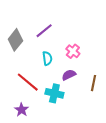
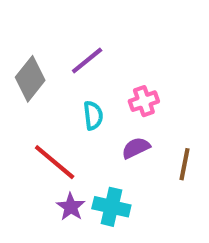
pink cross: (73, 51) -> (144, 101), turned 32
cyan cross: (54, 93) -> (111, 207), moved
purple star: (22, 110) -> (71, 207), moved

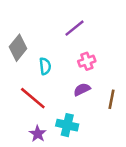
purple line: (87, 61) -> (75, 28), moved
cyan semicircle: (93, 115) -> (45, 66), moved
purple star: (71, 207) -> (38, 134), moved

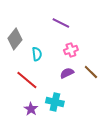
purple line: (75, 28) -> (61, 23), turned 66
brown line: (111, 99) -> (91, 72), moved, turned -56

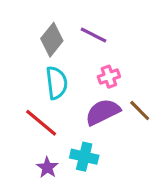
gray diamond: (15, 39) -> (52, 40), moved
cyan semicircle: (37, 54) -> (57, 83), size x1.5
purple semicircle: (67, 73) -> (103, 112), size x1.6

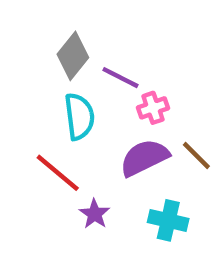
purple line: (93, 35) -> (121, 78), moved
cyan cross: (84, 157) -> (168, 220), moved
purple star: (47, 167) -> (95, 214), moved

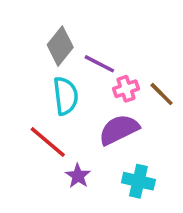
brown line: (196, 155) -> (162, 94), moved

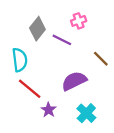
pink cross: (126, 89) -> (79, 21), moved
cyan semicircle: (66, 96) -> (20, 60), moved
cyan cross: (138, 181) -> (86, 113), turned 30

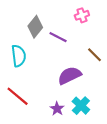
pink cross: (79, 21) -> (82, 15), moved
red line: (30, 89) -> (18, 96), moved
purple star: (49, 110) -> (57, 109), moved

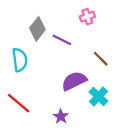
cyan cross: (81, 106) -> (99, 96), moved

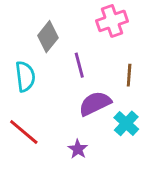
pink cross: (87, 17) -> (112, 21), size x1.5
purple line: (62, 40) -> (79, 65), moved, turned 48
brown line: (101, 59) -> (129, 75), turned 49

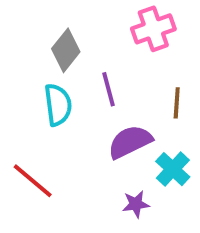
cyan semicircle: (25, 76) -> (58, 105), moved
purple star: (78, 149) -> (136, 204), moved, turned 30

